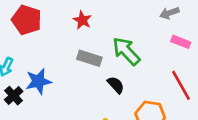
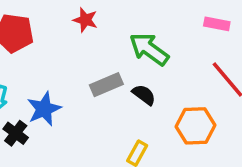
gray rectangle: (89, 58) -> (106, 85), moved, turned -30

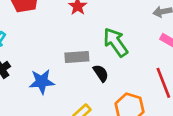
blue star: (44, 109) -> (42, 82), moved

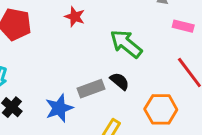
gray rectangle: (77, 57) -> (91, 89), moved

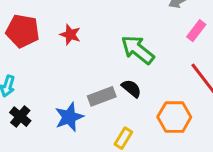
red star: (75, 17) -> (70, 35), moved
pink rectangle: (183, 26) -> (196, 31), turned -66

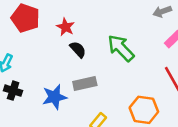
black semicircle: (131, 88) -> (78, 49), moved
black cross: (20, 117) -> (13, 91), turned -30

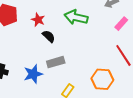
green arrow: (121, 48) -> (76, 17), moved, turned -30

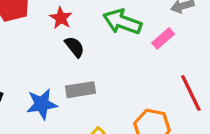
pink rectangle: (121, 24) -> (163, 38), moved

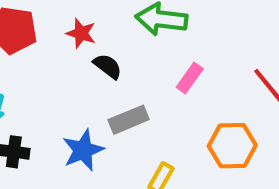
pink rectangle: (163, 38) -> (190, 78), moved

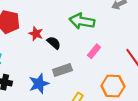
red star: (81, 33) -> (36, 34), moved

